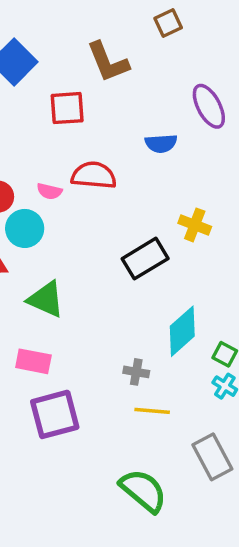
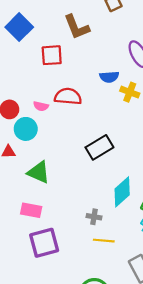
yellow cross: (195, 225) -> (130, 92), moved

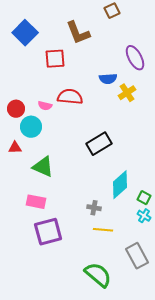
yellow cross: (130, 92) -> (127, 93), turned 36

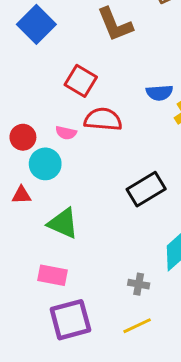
red square: (55, 59) -> (81, 81), moved, turned 35
yellow line: (103, 230) -> (137, 326), moved, turned -30

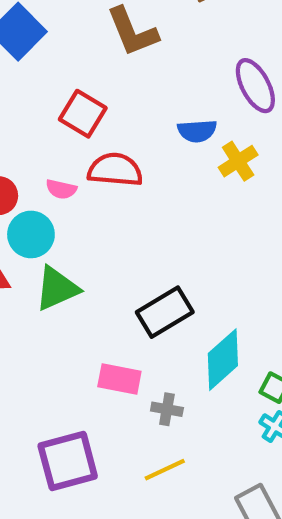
black rectangle: (146, 189) -> (165, 312), moved
green triangle: (63, 223) -> (57, 288), moved, turned -48
pink rectangle: (53, 275) -> (119, 379), moved

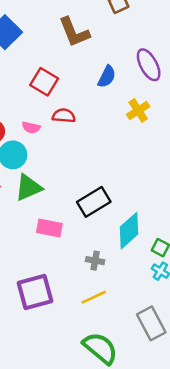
blue semicircle: (197, 131) -> (107, 77), moved, turned -60
red semicircle: (115, 170) -> (64, 116), size x0.7
pink rectangle: (119, 379) -> (49, 228), moved

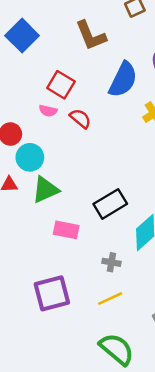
blue semicircle: (107, 77) -> (123, 80), size x1.6
red semicircle: (64, 116) -> (80, 118), turned 35
pink semicircle: (31, 127) -> (48, 111), moved

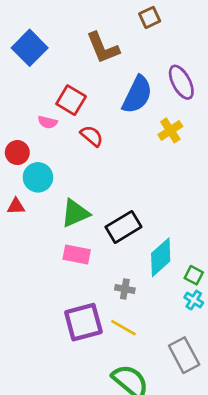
pink semicircle: (48, 111) -> (48, 122), moved
green triangle: (45, 190) -> (75, 213), moved
purple square: (52, 293) -> (83, 322), moved
yellow line: (110, 299) -> (123, 328), turned 55

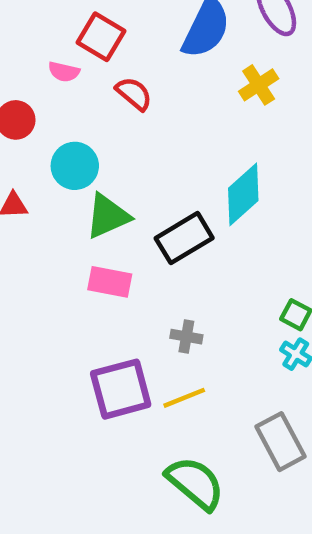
cyan circle: (38, 177) -> (75, 166), moved
cyan diamond: (161, 257) -> (243, 194), moved
yellow line: (123, 328) -> (184, 398), turned -52

